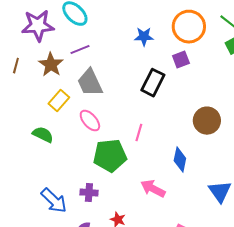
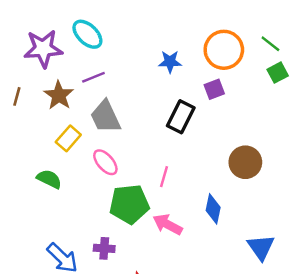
pink arrow: (153, 189) -> (168, 224), moved

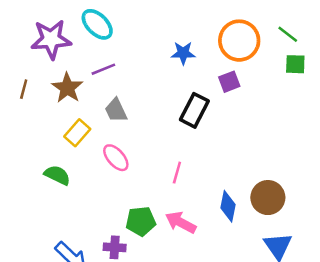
green square: (278, 73) -> (295, 64), turned 30
gray trapezoid: (105, 117) -> (116, 110), size x0.7
brown circle: (245, 162) -> (268, 198), moved
green pentagon: (129, 204) -> (141, 221), moved, size x0.7

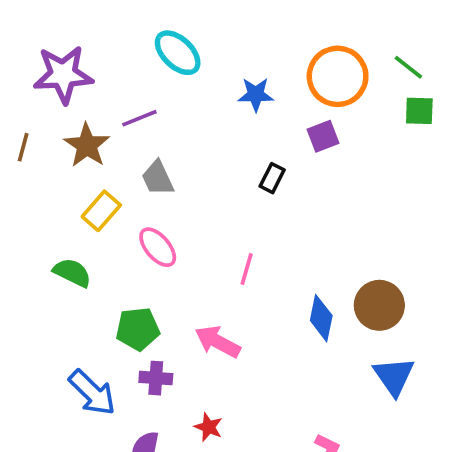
cyan ellipse: (97, 24) -> (178, 53), moved
black rectangle: (194, 110) -> (272, 178), size x0.6
green pentagon: (141, 221) -> (138, 329), moved
pink arrow: (181, 222) -> (218, 342), moved

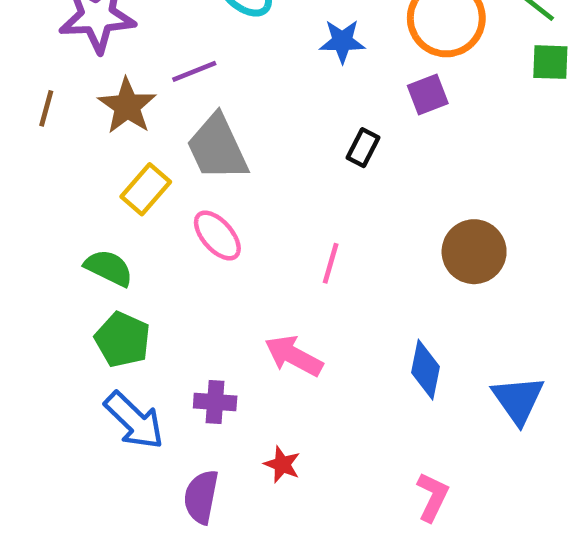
gray trapezoid: (158, 178) -> (217, 148), size x1.5
brown circle: (379, 305) -> (474, 252), moved
blue diamond: (321, 318) -> (425, 370), moved
green pentagon: (138, 329) -> (123, 340), moved, turned 30

